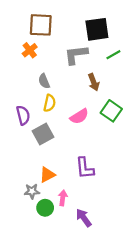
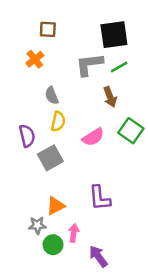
brown square: (41, 25) -> (48, 29), size x0.6
green line: (113, 55) -> (119, 67), moved

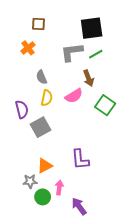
pink semicircle: (93, 137) -> (74, 96), moved

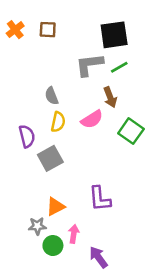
orange cross: (28, 48) -> (15, 30), moved

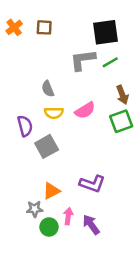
brown arrow: (110, 97) -> (122, 95), moved
yellow semicircle: (58, 122) -> (54, 113), turned 78
green square: (131, 131) -> (121, 121), turned 35
purple L-shape: (100, 199) -> (92, 184), turned -65
purple arrow: (98, 257) -> (91, 225), moved

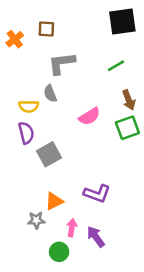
orange cross: (14, 27) -> (15, 39), moved
black square: (106, 32) -> (122, 21), moved
gray L-shape: (83, 60) -> (62, 63), moved
yellow semicircle: (54, 113) -> (29, 106), moved
green circle: (49, 227) -> (59, 252), moved

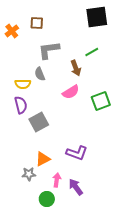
brown arrow: (129, 100) -> (76, 68), moved

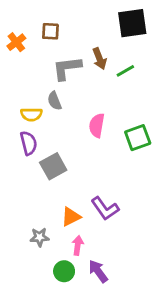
brown arrow: (76, 68) -> (100, 59), moved
pink semicircle: (71, 92) -> (97, 125), turned 132
purple L-shape: (77, 153) -> (105, 209), turned 35
orange triangle: (43, 159) -> (71, 217), moved
purple arrow: (76, 187) -> (98, 271), moved

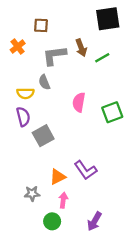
orange cross: (16, 42) -> (18, 47), moved
purple arrow: (98, 271) -> (94, 221), moved, turned -114

